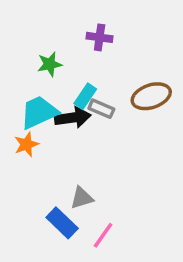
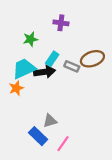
gray rectangle: (101, 109) -> (72, 66), moved

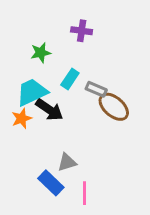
brown ellipse: (92, 59) -> (114, 107), moved, turned 60
black arrow: (45, 72) -> (49, 110), moved, turned 42
pink line: (63, 144) -> (85, 193), turned -35

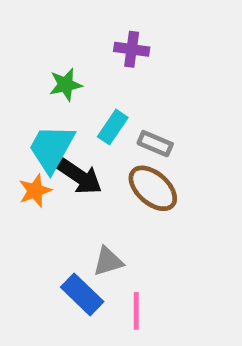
cyan trapezoid: (32, 92) -> (51, 148), turned -36
brown ellipse: (114, 107) -> (153, 188), moved

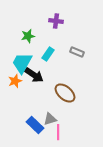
gray rectangle: (155, 144) -> (77, 52), moved
brown ellipse: (153, 188) -> (65, 93), moved
gray triangle: (108, 261) -> (50, 119), moved

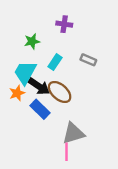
brown ellipse: (65, 93) -> (60, 92), moved
gray triangle: (50, 119) -> (73, 133), moved, size x1.5
blue rectangle: (35, 125) -> (40, 109), moved

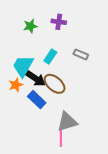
green star: (32, 41) -> (30, 26), moved

